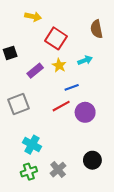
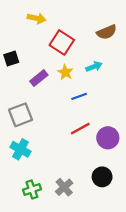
brown semicircle: (97, 29) -> (107, 32), turned -102
red line: (61, 106) -> (80, 129), moved
purple circle: (85, 112) -> (108, 138), moved
cyan cross: (32, 145) -> (20, 149), moved

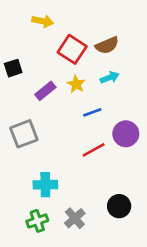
brown semicircle: (107, 32) -> (107, 45), moved
purple circle: (108, 138) -> (126, 134), moved
cyan cross: (20, 149) -> (45, 185), moved, turned -30

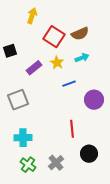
yellow arrow: (43, 21) -> (32, 16), turned -84
red line: (94, 150) -> (72, 129), moved, turned -66
cyan cross: (45, 185) -> (23, 138), moved
green cross: (37, 221) -> (28, 165), turned -35

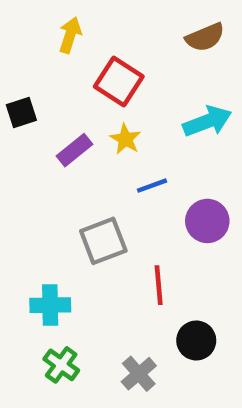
brown semicircle: (80, 34) -> (205, 37), moved
cyan arrow: (82, 58) -> (207, 121), moved, size x1.5
gray square: (18, 100) -> (103, 241), moved
gray cross: (56, 163) -> (139, 374), moved

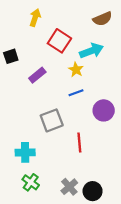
cyan arrow: (207, 121) -> (91, 51), moved
yellow star: (125, 139) -> (76, 70), moved
black circle: (196, 340) -> (93, 191), moved

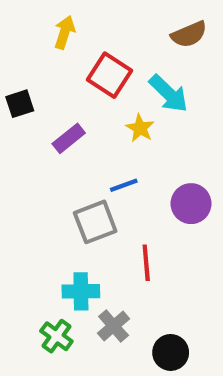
cyan arrow: (91, 51) -> (169, 94), turned 65
blue line: (76, 93) -> (124, 185), moved
cyan cross: (25, 152) -> (81, 291), moved
gray cross: (69, 187) -> (114, 326), moved

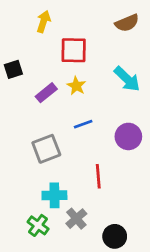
red square: (109, 75) -> (74, 50), turned -32
cyan arrow: (169, 94) -> (127, 79), moved
yellow star: (140, 128) -> (76, 86), moved
gray square: (95, 222) -> (46, 149), moved

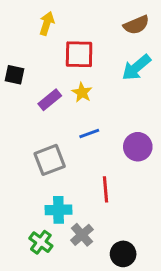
black square: (13, 69) -> (14, 75), turned 30
cyan arrow: (127, 79) -> (136, 67), moved, turned 96

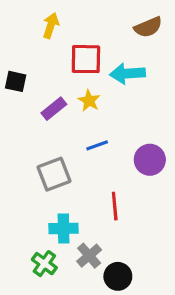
cyan arrow: (136, 67) -> (127, 73), moved, turned 36
black circle: (123, 254) -> (118, 276), moved

